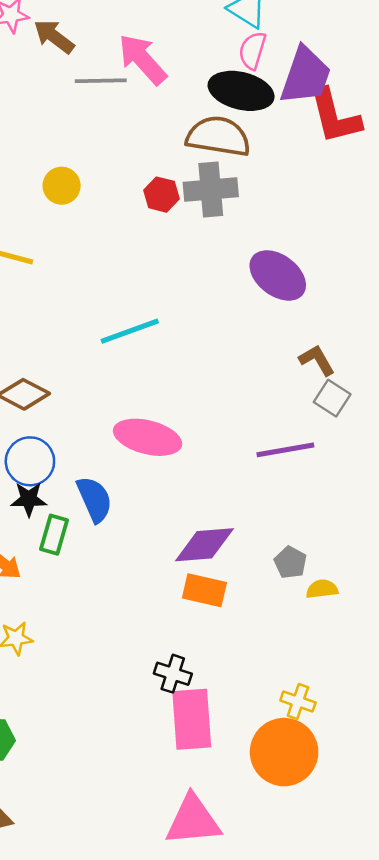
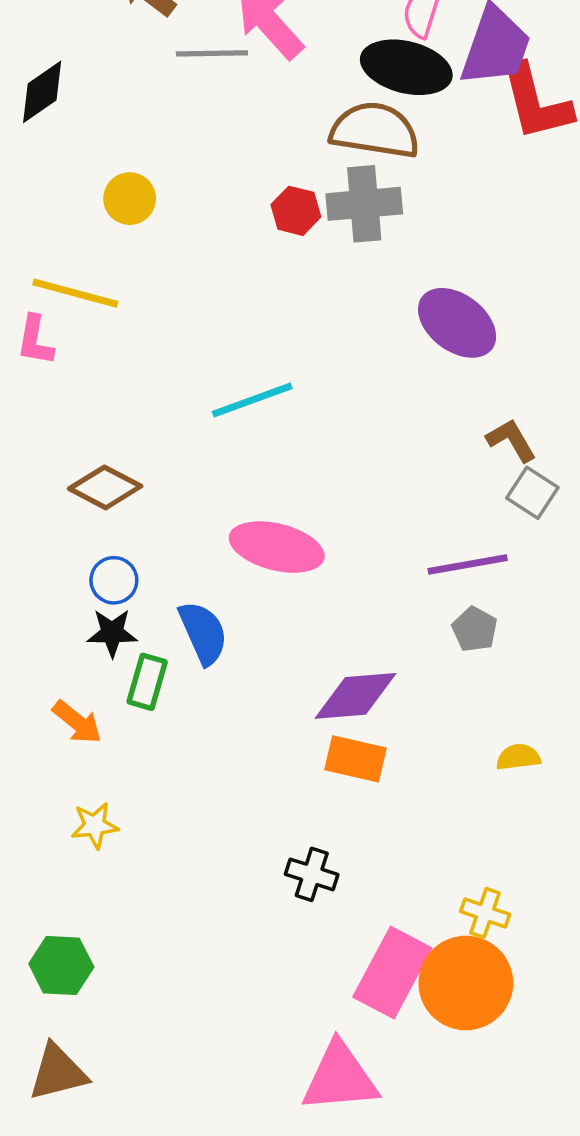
yellow circle: (62, 186) -> (130, 199), moved
blue circle: (30, 461) -> (114, 580), size x0.7
gray pentagon: (290, 562) -> (475, 629), moved
pink rectangle: (192, 719) -> (392, 972), moved, turned 32

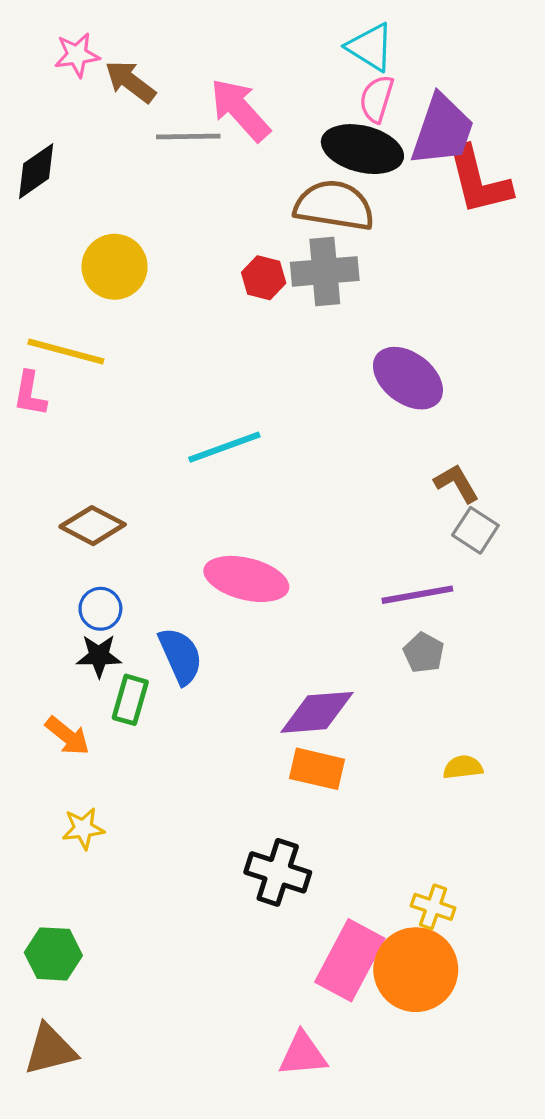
yellow circle: (130, 199) -> (115, 267), size x1.4
black cross: (312, 874) -> (278, 872), size x1.4
pink triangle: (340, 1078) -> (303, 1054), size x0.7

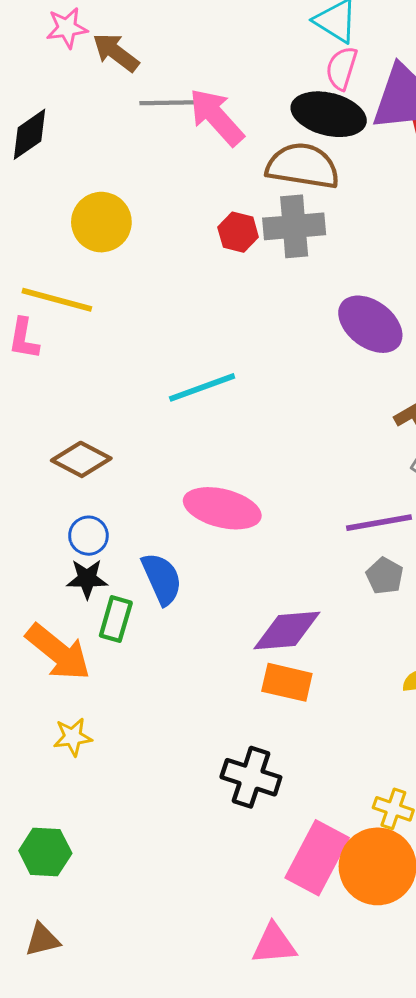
pink arrow: (240, 110) -> (216, 117), moved
orange arrow: (67, 736) -> (58, 652), size x1.6
brown triangle: (50, 1050) -> (42, 940), size x0.7

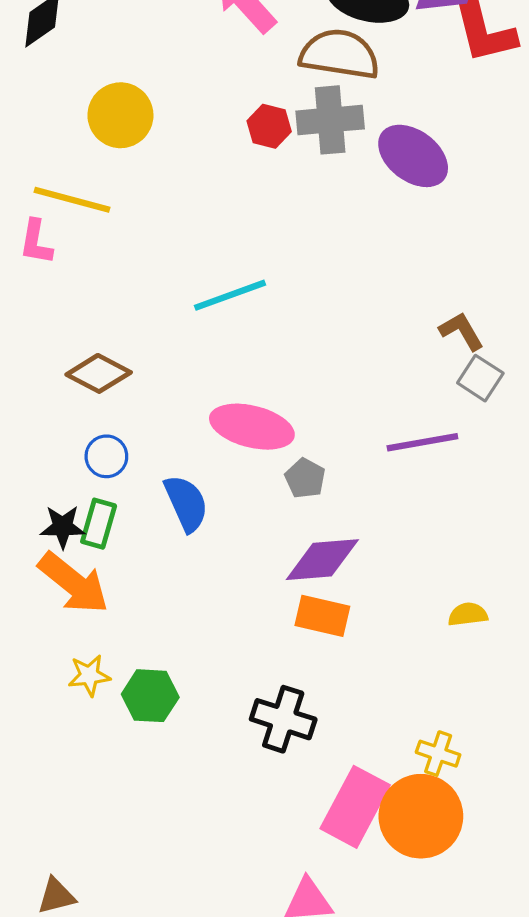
purple ellipse: (370, 324) -> (413, 156), moved
gray pentagon: (385, 576) -> (305, 478), moved
black star: (87, 579) -> (63, 527), moved
green rectangle: (116, 619) -> (99, 524), moved
green hexagon: (45, 852) -> (150, 696), moved

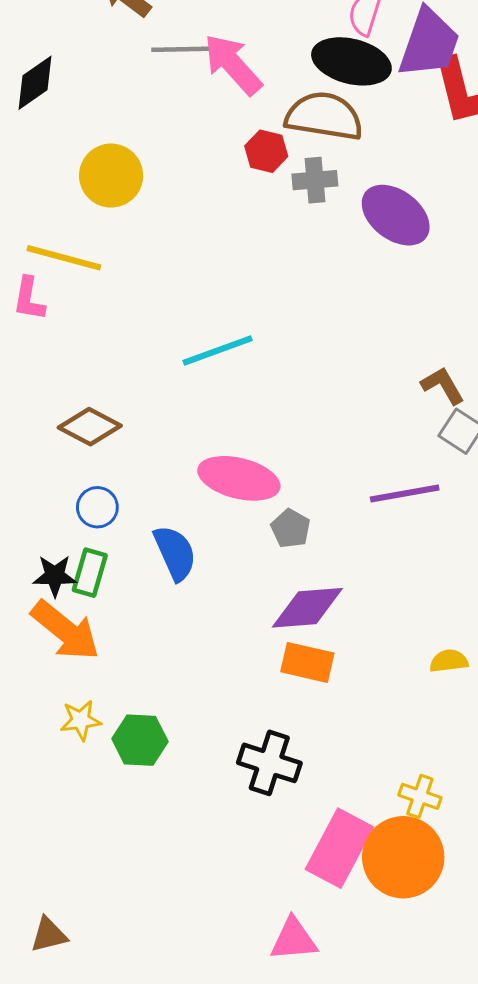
gray cross: (330, 120) -> (315, 180), size x0.7
red hexagon: (269, 126) -> (266, 151), moved

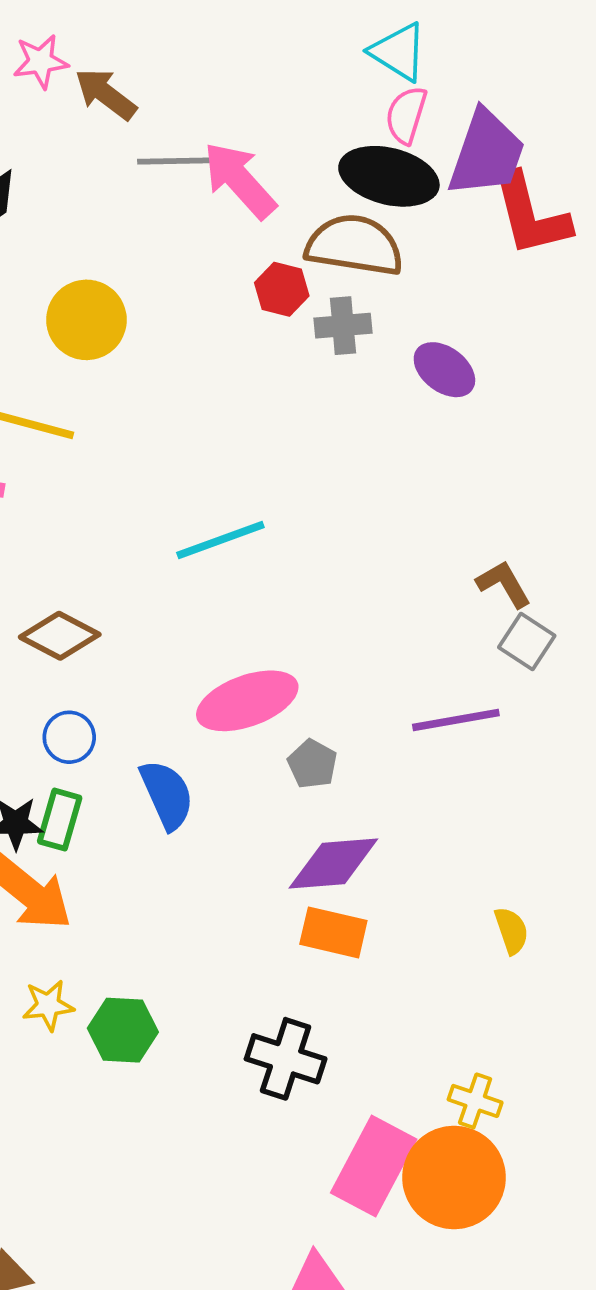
purple ellipse: (396, 215) -> (444, 370), size x0.7
pink ellipse: (239, 478) -> (247, 701), turned -34
yellow semicircle: (449, 661) -> (511, 931), turned 78

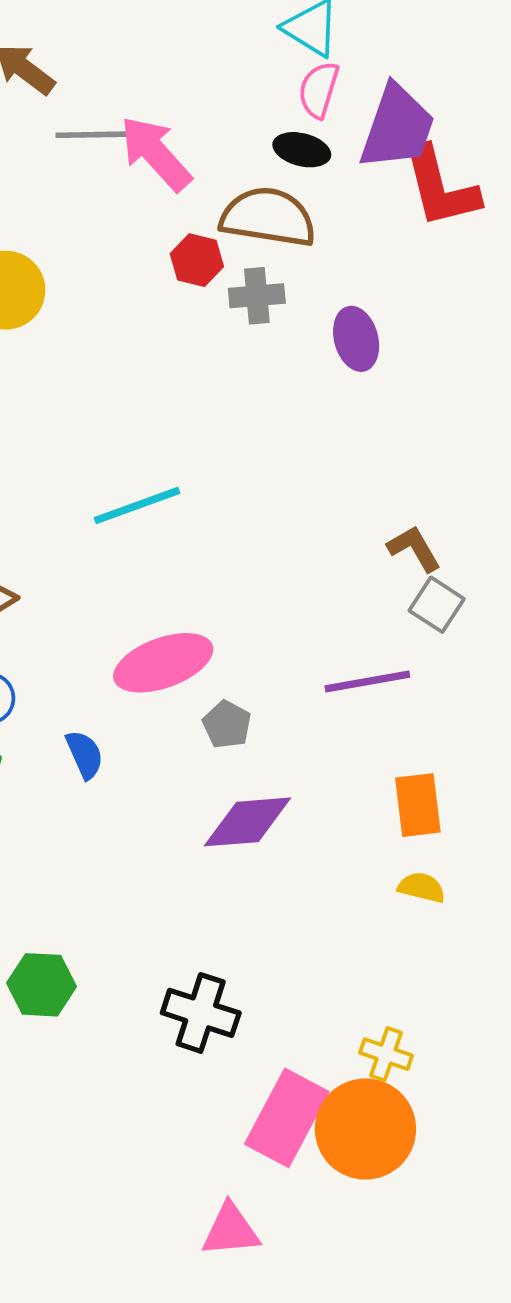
black ellipse: (389, 176) -> (302, 150), size x0.6
purple ellipse: (444, 370) -> (356, 339), turned 38
blue semicircle: (167, 795) -> (85, 755), size x0.7
yellow semicircle: (511, 931) -> (422, 887), turned -57
orange rectangle: (333, 932) -> (418, 805), moved, turned 70

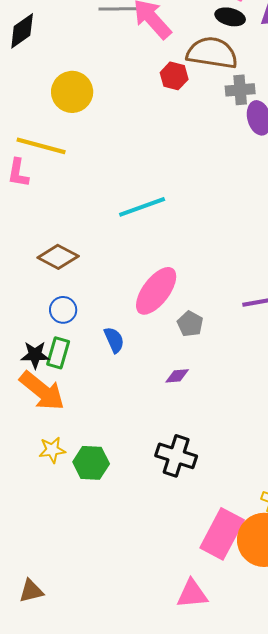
gray cross: (257, 296) -> (240, 90), moved
pink ellipse: (163, 663) -> (156, 291), turned -33
purple diamond: (247, 822) -> (177, 376), moved, size x0.5
black cross: (201, 1013) -> (176, 456), moved

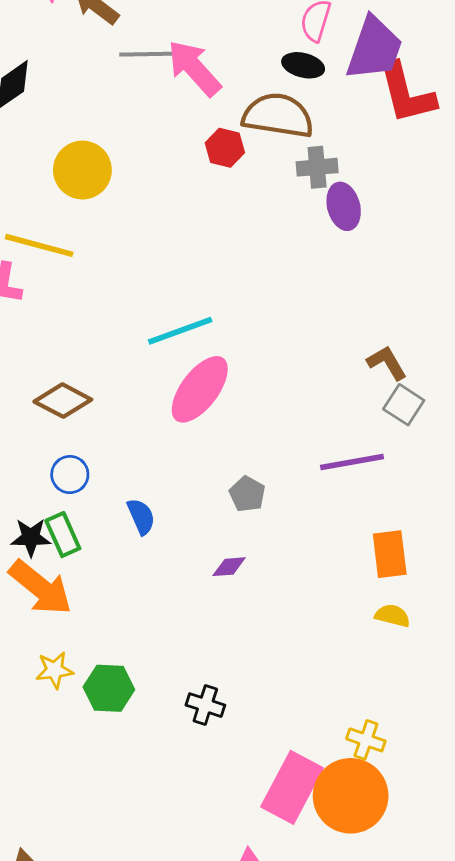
pink ellipse: (156, 291) -> (200, 389), moved
green rectangle: (58, 353) -> (63, 535), turned -40
black cross: (176, 456) -> (205, 705), moved, size x0.7

